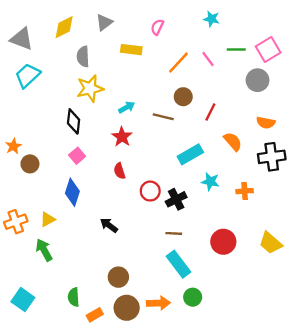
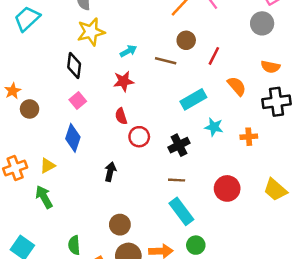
red star: (122, 137) -> (124, 81), turned 30
red circle: (150, 191) -> (139, 137), moved
black arrow: (109, 225) -> (110, 172), turned 66

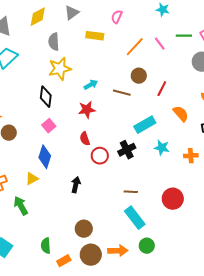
black cross: (179, 145) -> (127, 150), moved
yellow triangle: (48, 166) -> (32, 179), moved

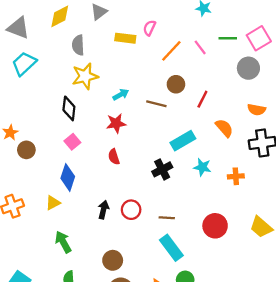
pink semicircle: (117, 17) -> (149, 28), moved
red circle: (100, 156) -> (131, 210), moved
green arrow: (21, 206) -> (63, 242), moved

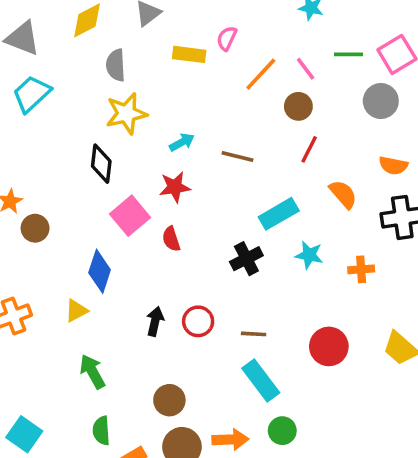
brown circle: (176, 84) -> (298, 106), moved
pink square: (72, 142) -> (130, 216), moved, size x1.5

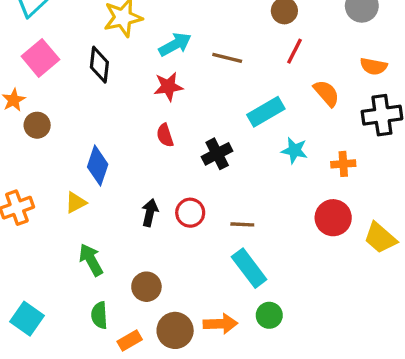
cyan arrow: (182, 142) -> (175, 44), size x1.4
pink square: (130, 216) -> (40, 58), moved
black cross: (246, 259) -> (217, 154), moved
red circle: (329, 346) -> (333, 218), moved
brown circle: (169, 400) -> (146, 287), moved

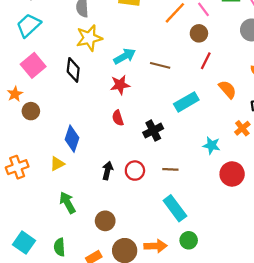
cyan star: (294, 150) -> (211, 145), moved
orange cross: (343, 164) -> (242, 128), moved, turned -35
brown line: (242, 224) -> (170, 169), moved
green semicircle: (99, 315) -> (59, 247), moved

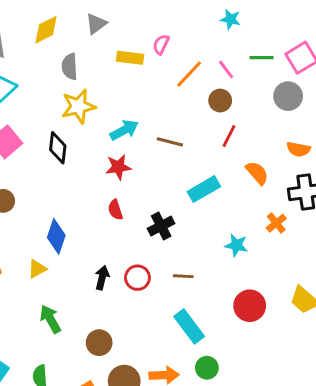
red circle: (232, 174) -> (250, 306), moved

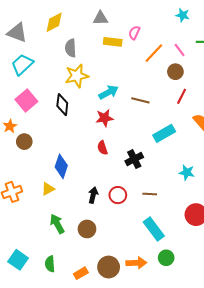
gray triangle: (96, 24) -> (100, 18), moved, turned 35
brown circle: (99, 343) -> (87, 229), moved

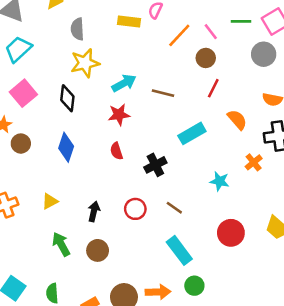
blue diamond: (61, 166) -> (66, 147), moved
brown line: (150, 194) -> (174, 208), turned 32
black arrow: (93, 195) -> (94, 211), moved

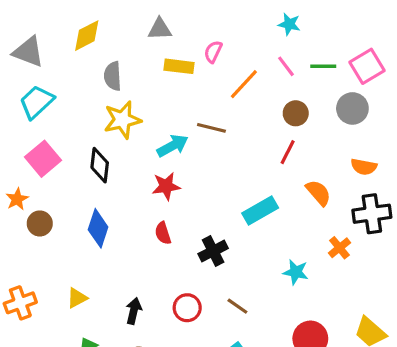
pink line: (211, 32) -> (286, 66), moved
brown circle: (206, 58) -> (296, 113), moved
brown line: (163, 93) -> (211, 128), moved

